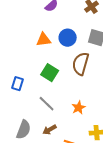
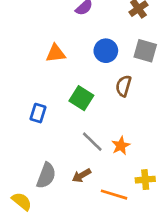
orange triangle: (44, 40) -> (56, 53), moved
brown semicircle: (81, 64) -> (123, 86), size x0.7
gray line: (47, 104) -> (92, 142), moved

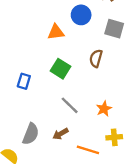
blue circle: (106, 51) -> (81, 15), moved
orange triangle: (56, 53) -> (56, 32), moved
orange star: (121, 146) -> (104, 109), moved

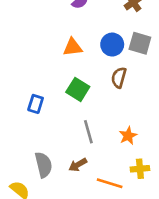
blue circle: (81, 15) -> (112, 45), moved
gray line: (70, 105) -> (88, 132), turned 30
gray semicircle: (31, 134) -> (44, 165), turned -35

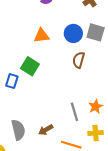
green square: (78, 89) -> (30, 66), moved
gray line: (88, 132) -> (74, 112), moved
orange star: (128, 136) -> (96, 107), moved

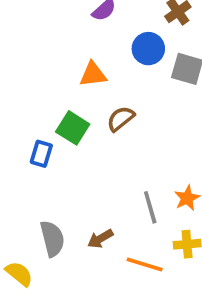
blue circle: (73, 33) -> (148, 49), moved
brown semicircle: (79, 60) -> (121, 119), moved, turned 35

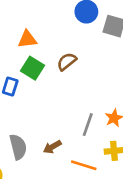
orange triangle: (93, 74) -> (27, 39), moved
gray line: (150, 207) -> (88, 125), turned 35

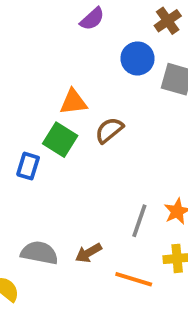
orange triangle: (27, 39) -> (73, 102), moved
gray semicircle: (18, 147) -> (39, 253), turned -65

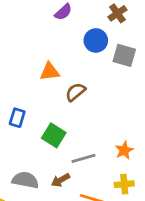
green square: (60, 140) -> (54, 135), moved
gray line: (139, 221) -> (84, 158), moved, turned 55

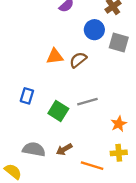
brown semicircle: (75, 92) -> (78, 60), moved
gray line: (84, 158) -> (87, 102), moved

